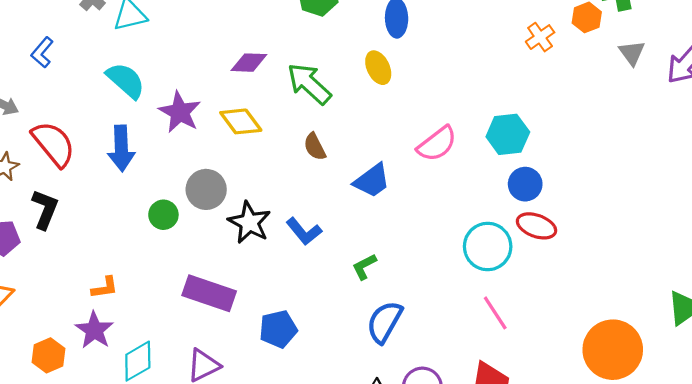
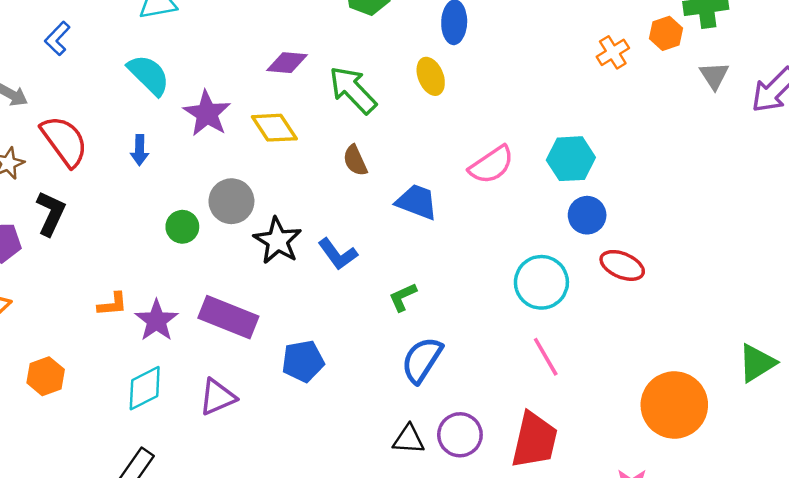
blue arrow: (121, 148) -> (140, 150), size x0.6
blue trapezoid: (372, 181) -> (417, 202), turned -126
red ellipse: (536, 226) -> (622, 265), moved
purple star: (94, 330) -> (156, 321), moved

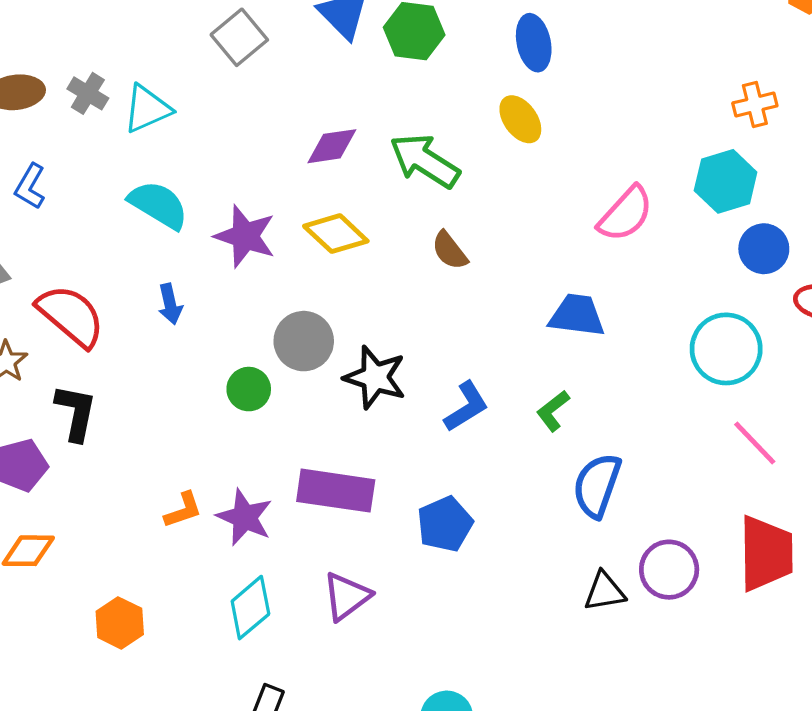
orange cross: (613, 52) -> (755, 104), moved, turned 32
blue trapezoid: (417, 202) -> (577, 315), moved
blue L-shape: (338, 254) -> (466, 407), moved, turned -72

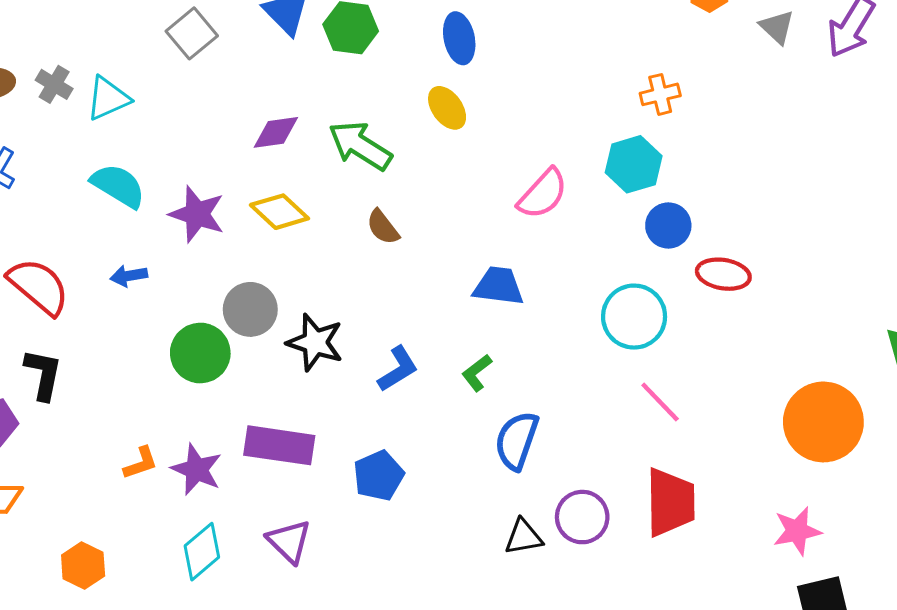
blue arrow: (170, 304) -> (129, 276), turned 93
green circle: (249, 389) -> (200, 353), size x1.5
purple triangle: (346, 596) -> (289, 541), turned -39

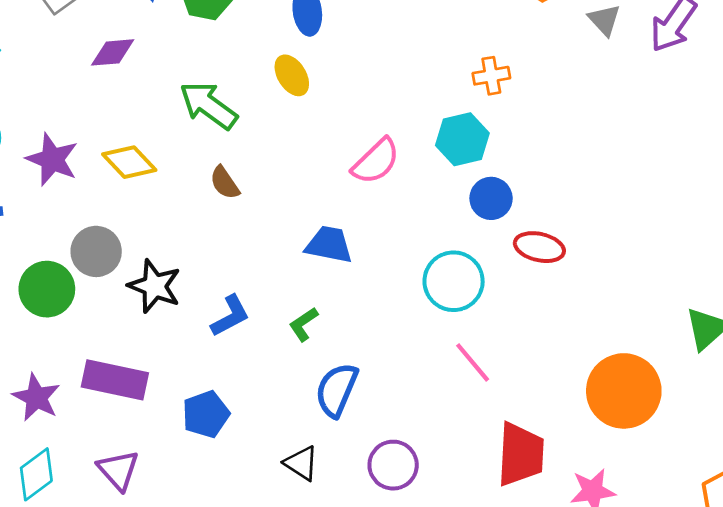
purple diamond: (276, 132) -> (113, 52), moved
red trapezoid: (670, 502) -> (521, 454), moved
black triangle: (524, 537) -> (301, 463), moved, turned 39

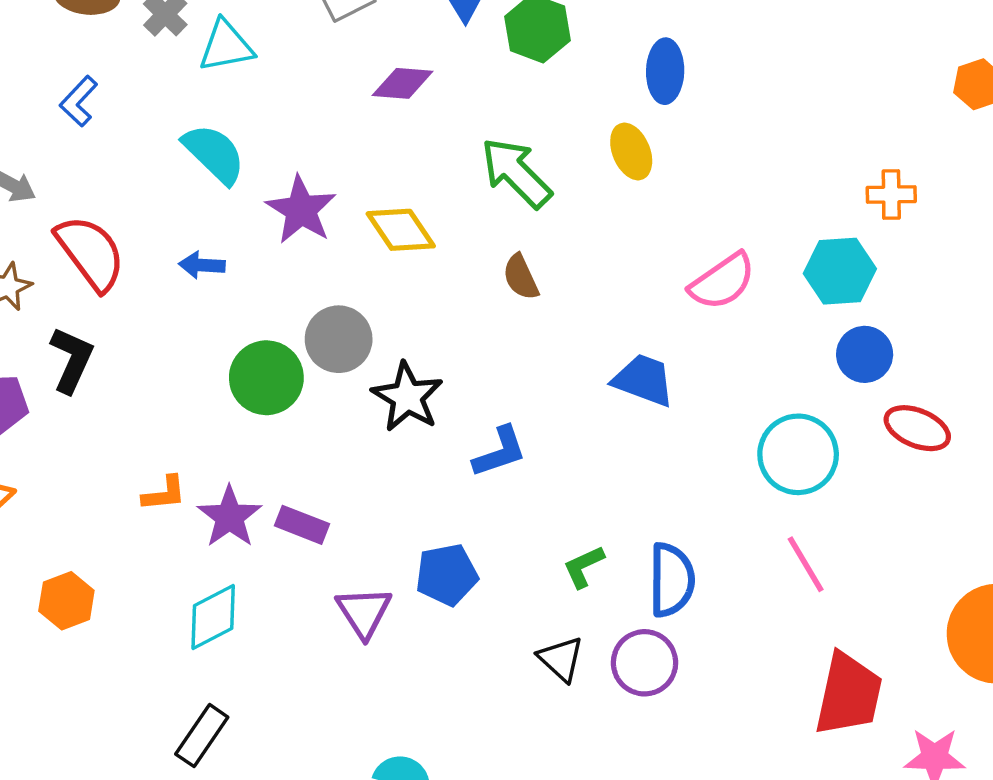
green L-shape: (303, 324) -> (584, 567), moved
purple rectangle: (115, 380) -> (302, 525), moved, size x0.6
blue semicircle: (337, 390) -> (672, 580), moved, turned 148
purple circle: (393, 465) -> (645, 663), moved
purple triangle: (118, 470) -> (364, 612), moved

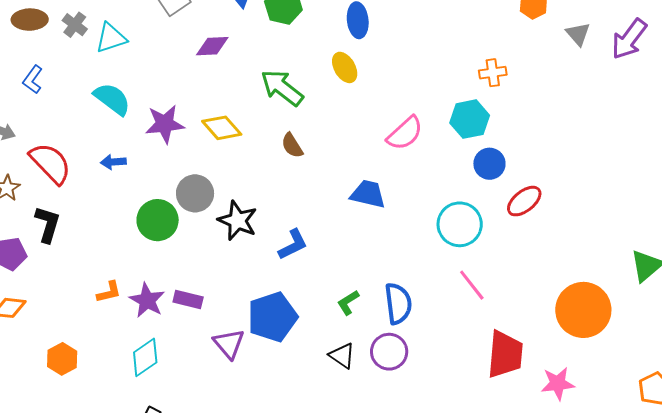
purple star: (301, 210) -> (165, 124), turned -30
red ellipse: (917, 428) -> (524, 201), turned -54
blue pentagon: (447, 575) -> (272, 317), size x1.4

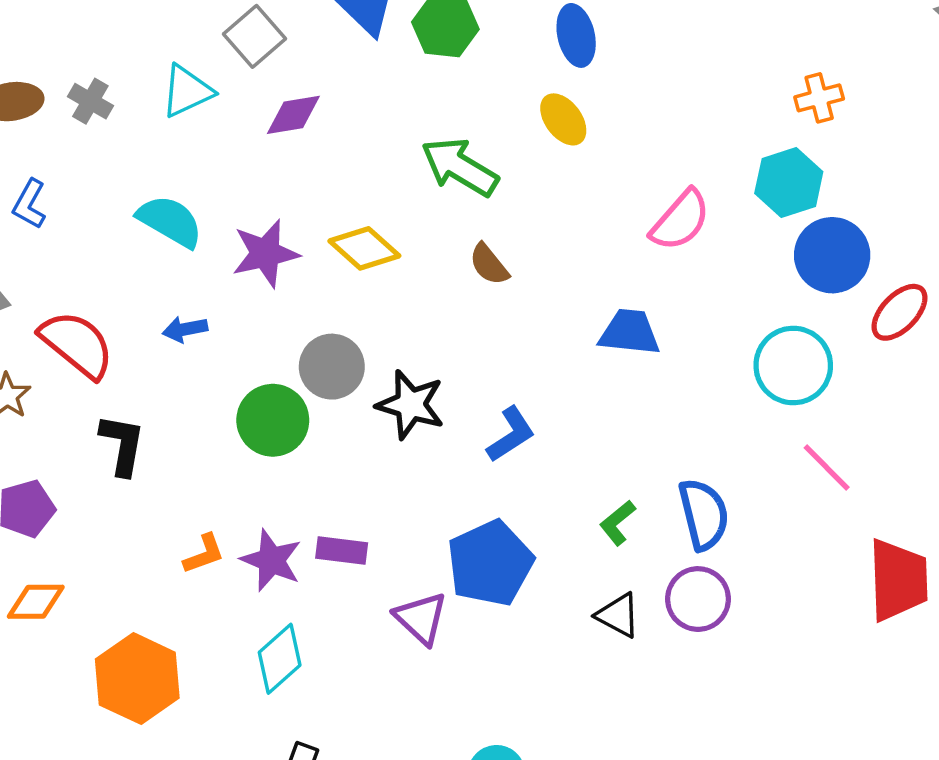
cyan triangle: (111, 38) -> (187, 91), moved
purple diamond: (212, 46) -> (293, 115), moved
blue circle: (489, 164) -> (832, 255), size x1.4
black L-shape: (48, 224) -> (122, 445), moved
orange hexagon: (62, 359) -> (137, 679), size x1.6

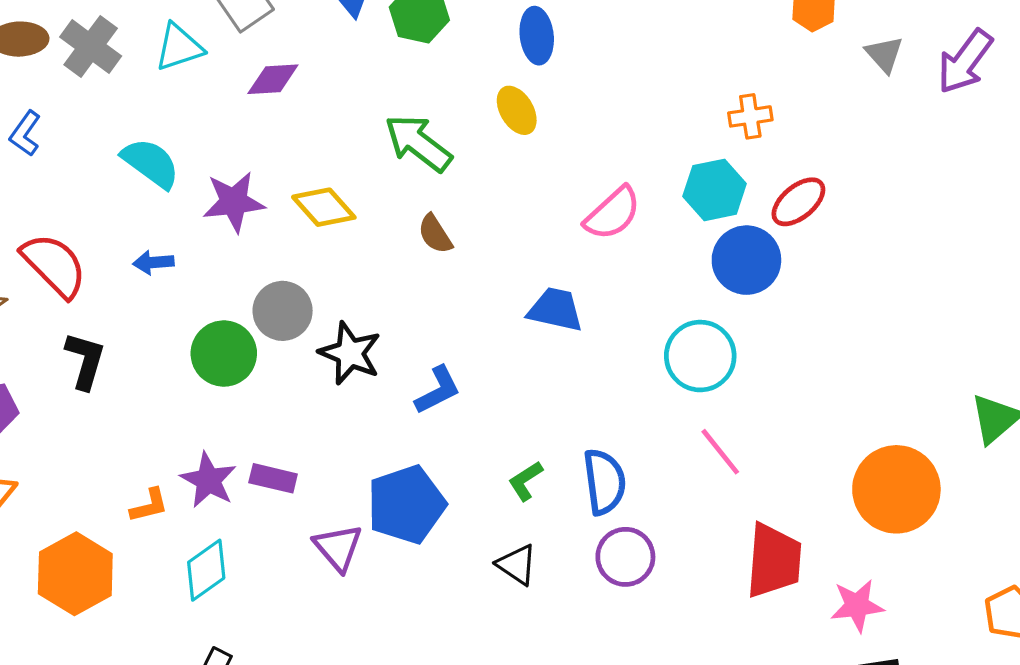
gray cross: (90, 101) -> (91, 47), size x1.5
red ellipse: (899, 312) -> (798, 202), moved
orange L-shape: (204, 554) -> (149, 505), moved
purple circle: (698, 599) -> (625, 557), moved

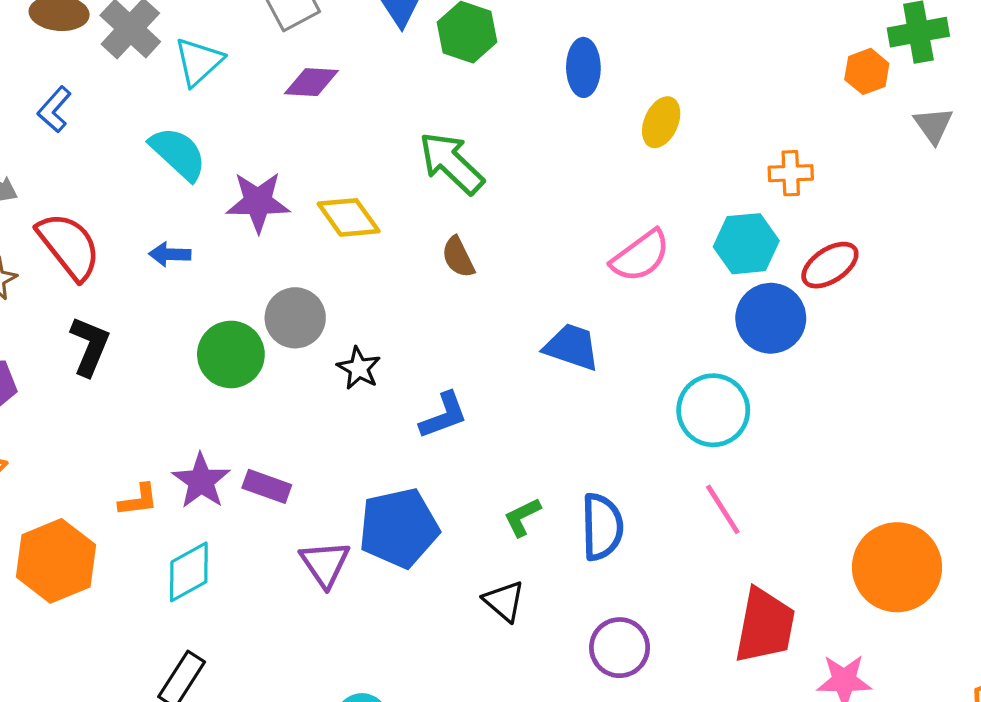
cyan triangle: (179, 47) -> (199, 62), moved, turned -30
yellow ellipse: (517, 110) -> (661, 122), moved, turned 48
black star: (350, 353) -> (359, 368), size x0.7
purple circle: (625, 557) -> (620, 648), moved

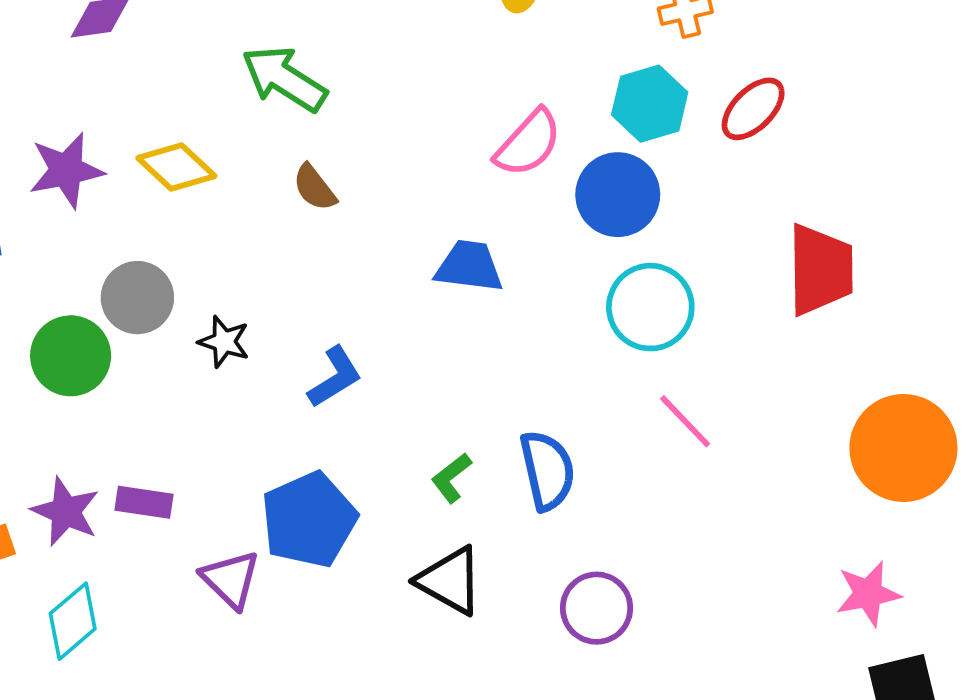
blue circle: (771, 318) -> (618, 195), moved
black triangle: (504, 601) -> (450, 581), size x1.4
red trapezoid: (765, 626) -> (820, 270), moved

